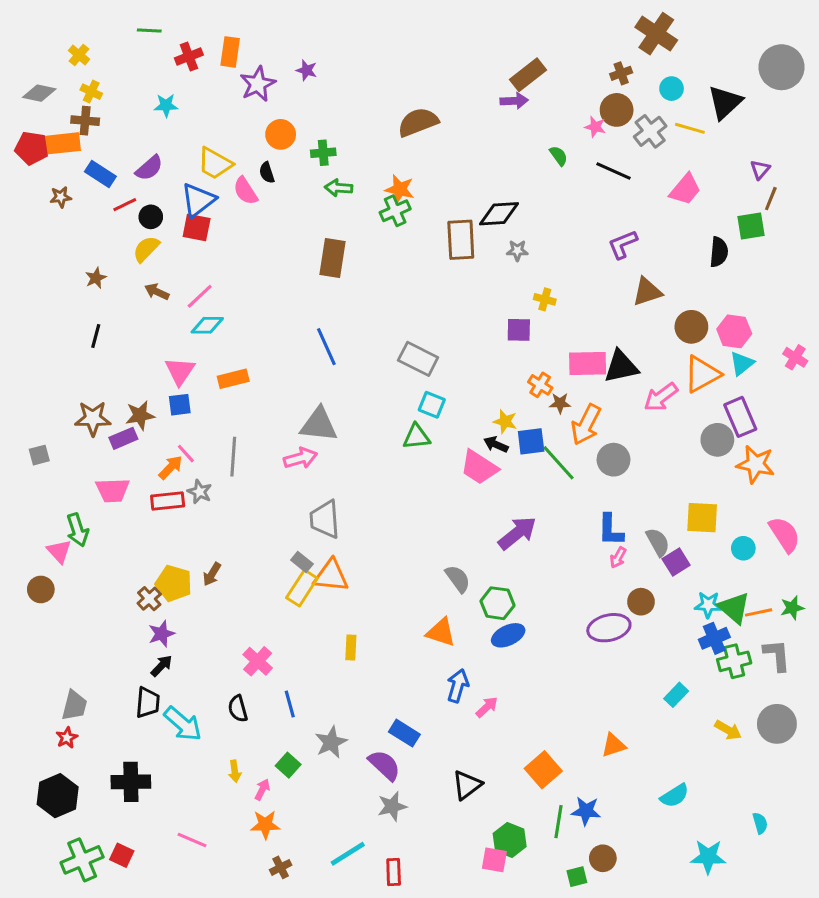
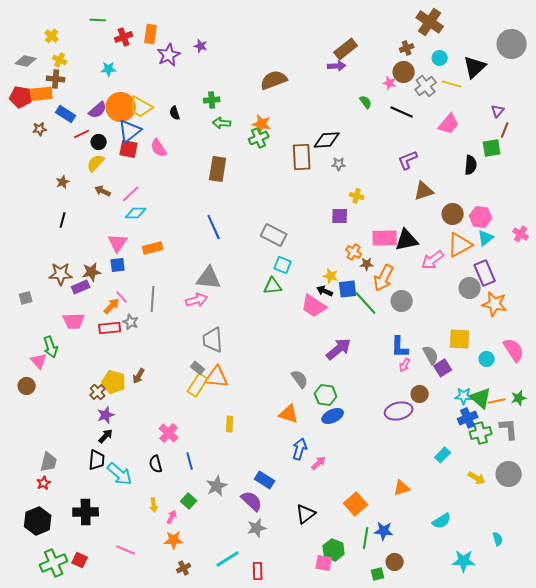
orange circle: (281, 134) -> (121, 107), moved, size x1.5
pink semicircle: (245, 191) -> (159, 148), moved

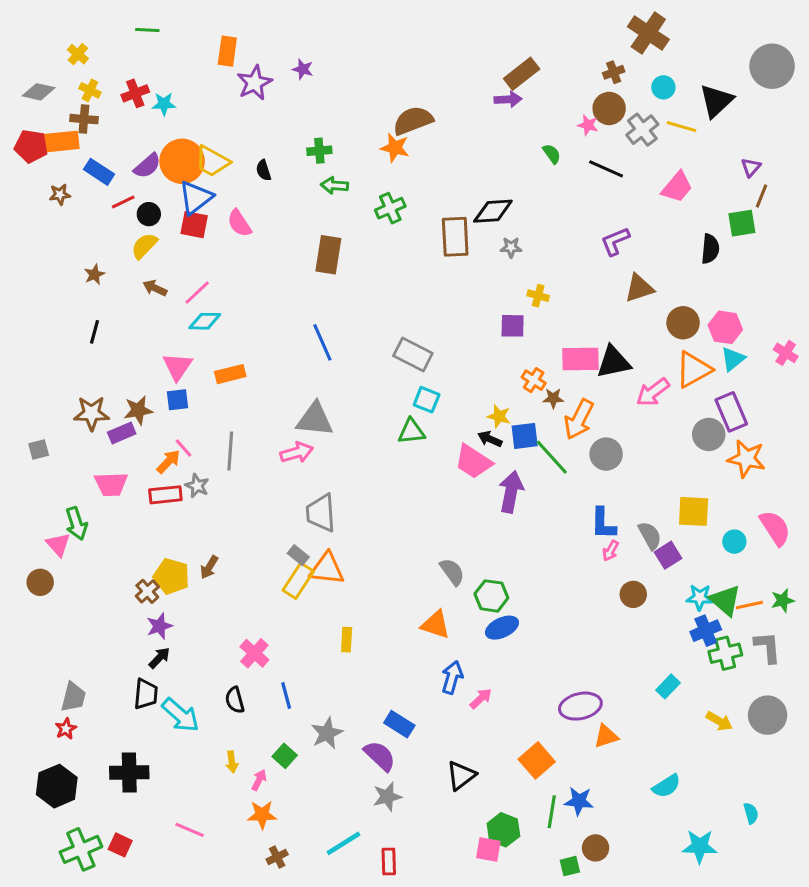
red cross: (124, 37) -> (135, 93), moved
orange star: (262, 124) -> (395, 148), moved
purple arrow: (339, 349) -> (511, 492), moved, turned -40
purple ellipse: (399, 411) -> (580, 706), moved

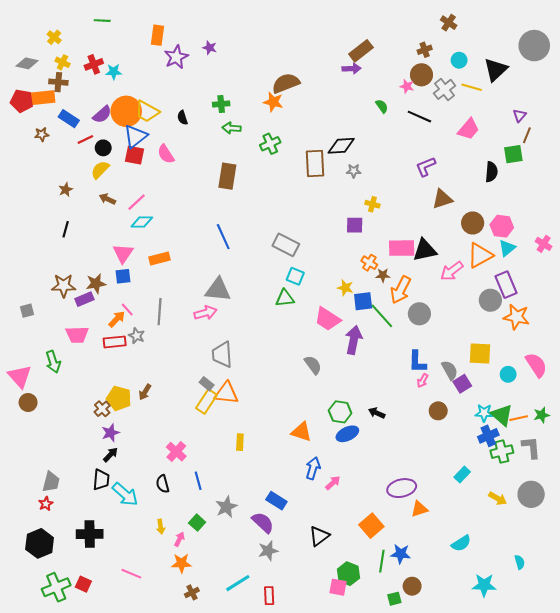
brown cross: (648, 33) -> (449, 23), size x0.6
black arrow: (490, 439) -> (377, 413), moved
pink triangle: (58, 545) -> (20, 376), moved, size x1.4
gray semicircle: (452, 572) -> (313, 365), moved

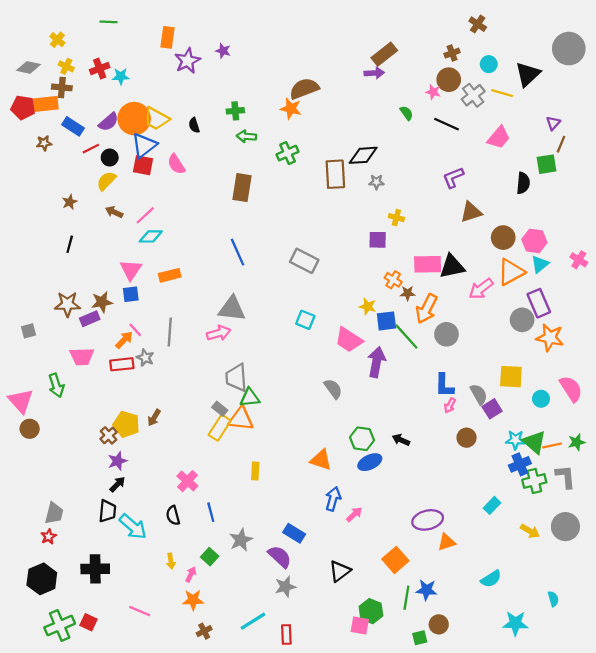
cyan square: (295, 276) -> (305, 320), moved
green triangle: (285, 298) -> (250, 398), moved

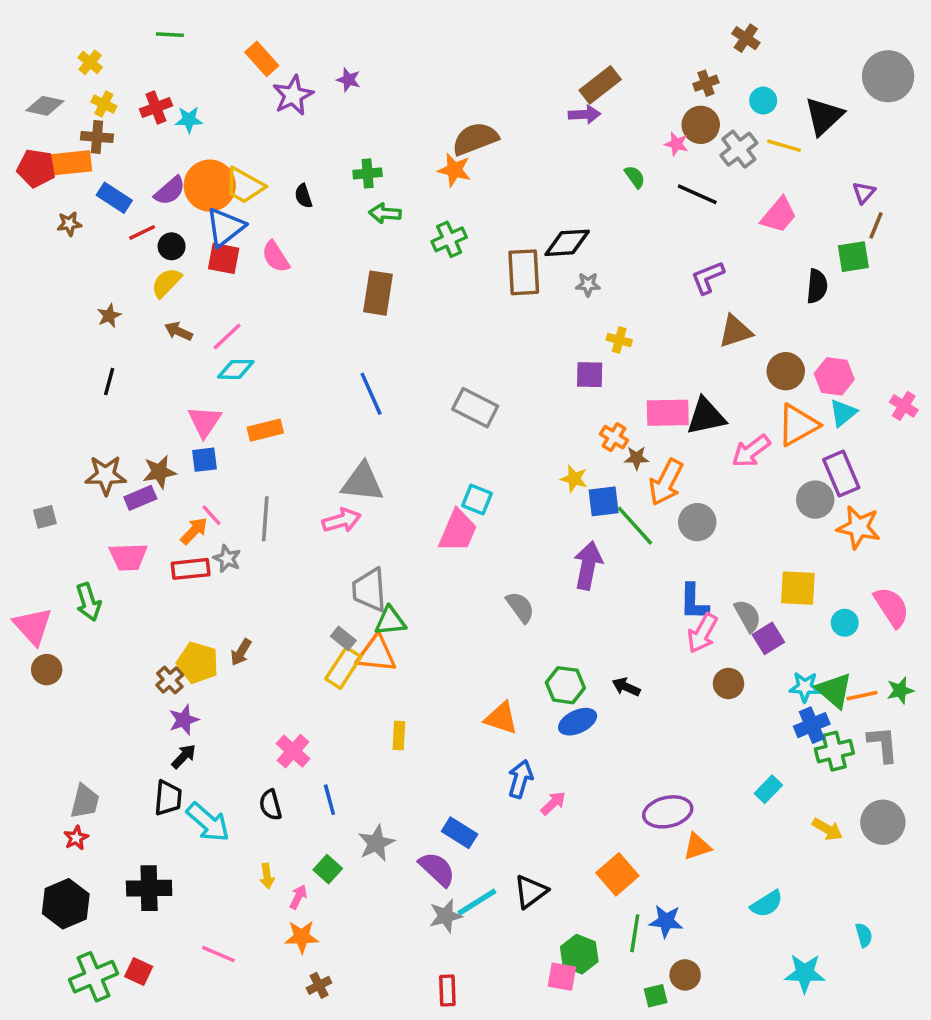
orange rectangle: (167, 37) -> (262, 59), turned -50
pink trapezoid: (349, 340) -> (458, 531), moved, turned -100
pink arrow: (450, 405) -> (702, 633), size x1.6
cyan line: (253, 621) -> (477, 902), moved

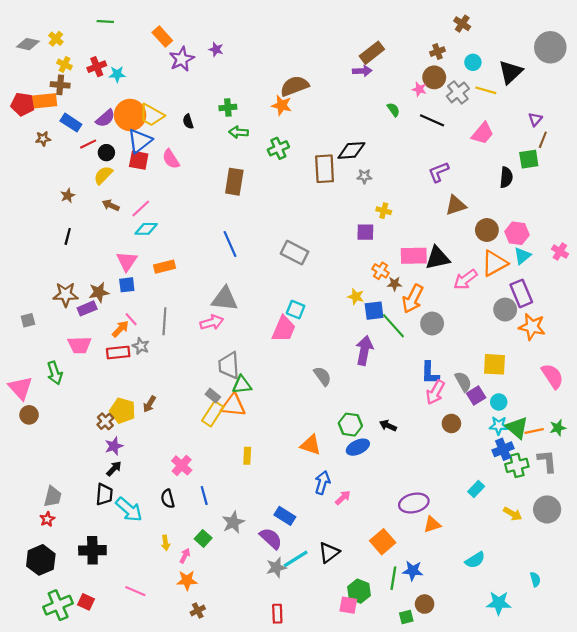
gray diamond: (45, 106) -> (28, 44), moved
cyan circle: (845, 623) -> (499, 402), moved

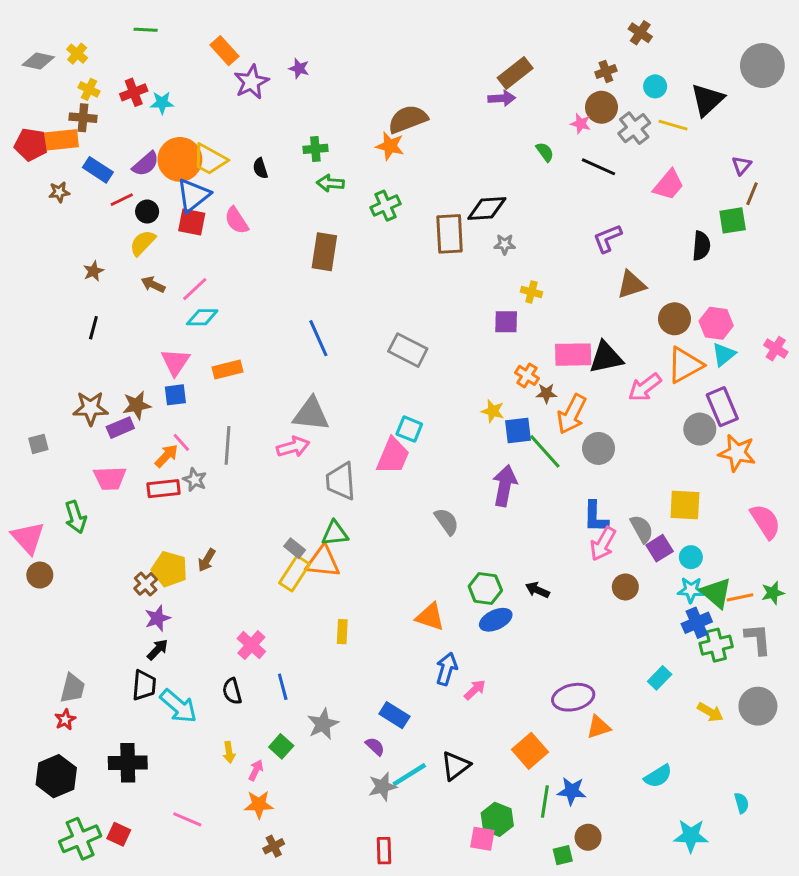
gray trapezoid: (229, 365) -> (341, 481), moved
purple semicircle: (271, 538) -> (375, 746), size x0.6

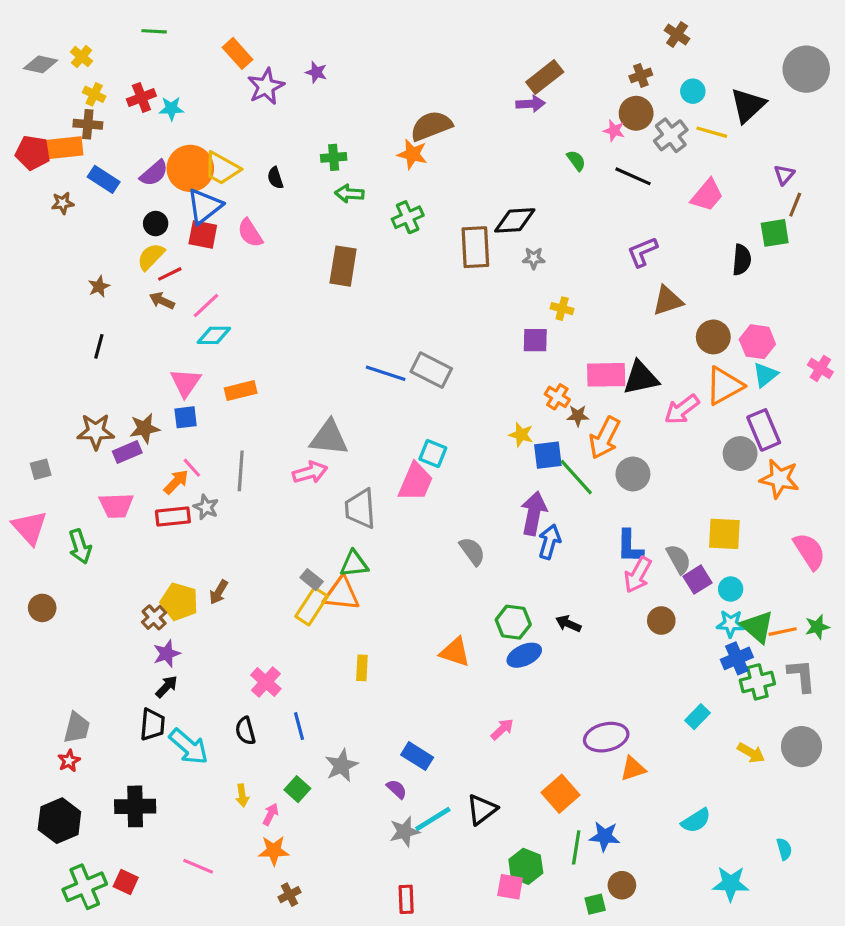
red line: (122, 200) -> (170, 274), moved
blue line: (318, 338) -> (386, 373), moved, turned -48
pink triangle: (28, 538) -> (30, 528), moved
blue arrow: (447, 669) -> (549, 542), moved

